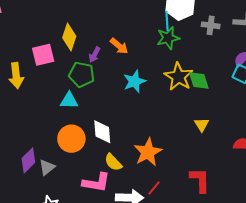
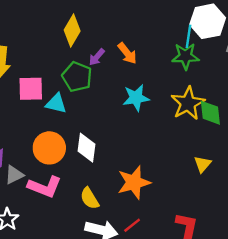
pink square: (43, 55) -> (31, 89), moved
yellow semicircle: (113, 162) -> (89, 198), moved
pink L-shape: (96, 182) -> (45, 187), moved

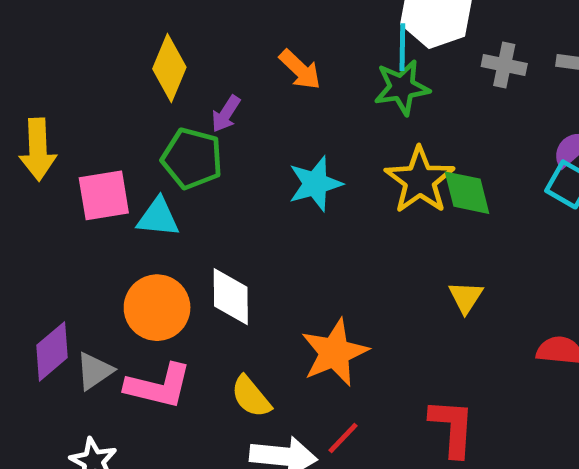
orange arrow: (127, 53) -> (300, 70), moved

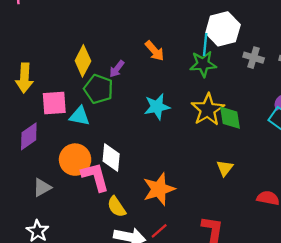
yellow diamond: (169, 68) -> (83, 61), moved
purple diamond: (52, 351) -> (29, 136), moved
pink L-shape: (158, 386) -> (95, 177), moved, turned -124

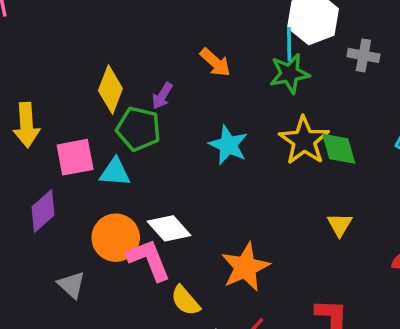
cyan star: (157, 107) -> (228, 145), turned -30
white diamond: (111, 158) -> (169, 228), turned -40
gray triangle: (42, 187) -> (71, 285), turned -42

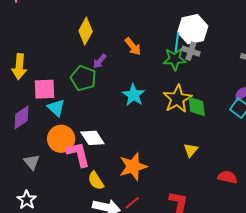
gray cross: (363, 55) -> (191, 51), moved
yellow diamond: (110, 90) -> (86, 31), moved
cyan triangle: (115, 172) -> (56, 108), moved, turned 30

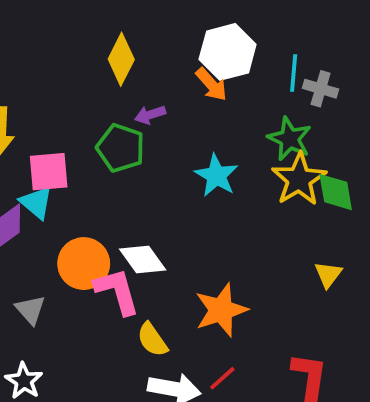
white hexagon: (193, 29) -> (228, 52), moved
green star: (175, 59) -> (290, 139), moved, turned 30
purple arrow: (100, 61) -> (150, 115), turned 35
cyan triangle: (56, 108) -> (36, 203), moved

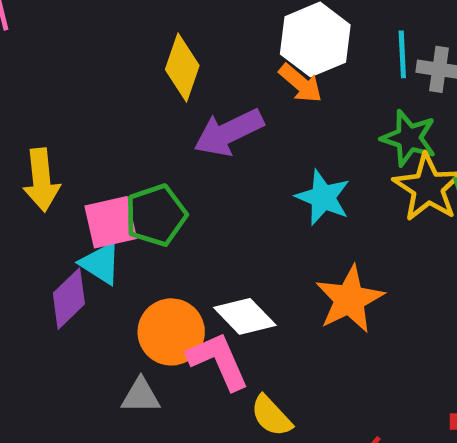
purple arrow: (150, 115) -> (229, 132), size x1.8
green pentagon: (121, 148) -> (156, 215), moved, turned -30
gray triangle: (30, 310) -> (141, 396), moved, turned -40
orange star: (221, 310) -> (350, 299), moved

